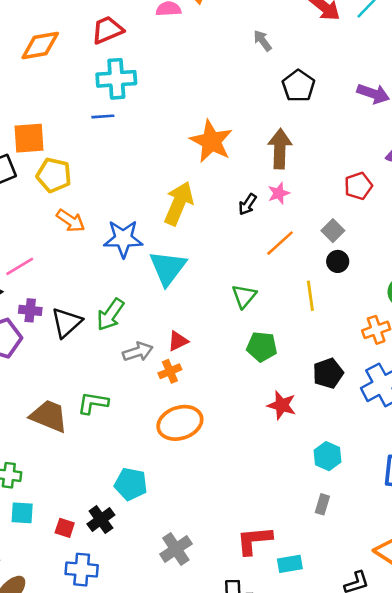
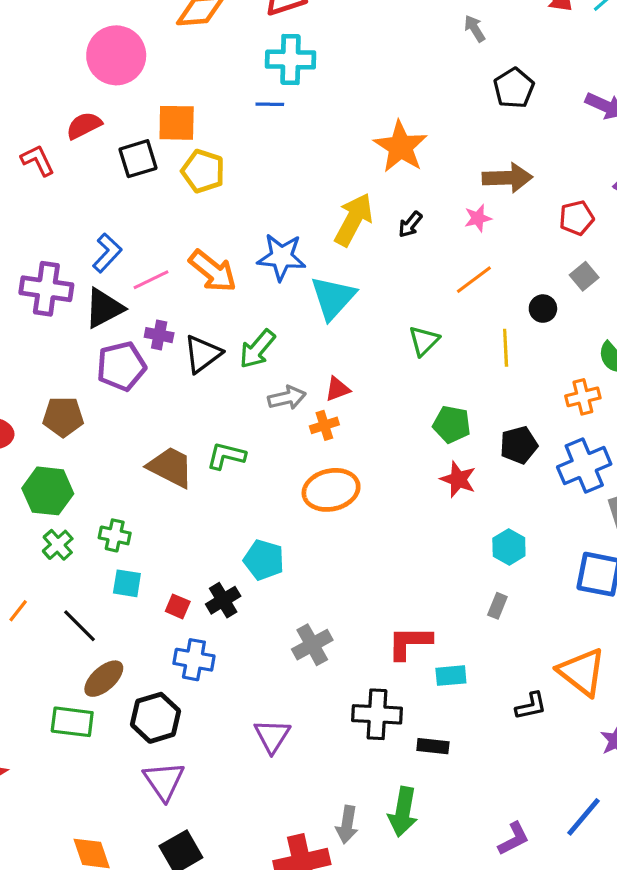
brown arrow: (280, 149) -> (507, 178), moved, turned 81
black arrow: (248, 204) -> (410, 224), moved
orange arrow: (71, 221) -> (213, 271), moved, size x1.4
gray square: (333, 231) -> (584, 276), moved
green pentagon: (262, 347) -> (452, 424), moved

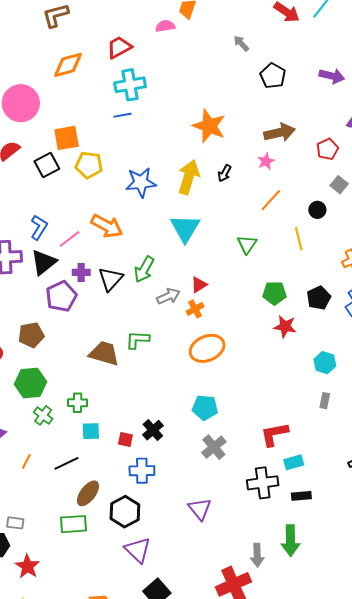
blue star: (281, 257) -> (141, 182), moved
cyan pentagon: (264, 560) -> (205, 408), moved
black line: (80, 626) -> (66, 463), turned -60
cyan rectangle: (451, 676) -> (294, 462), moved

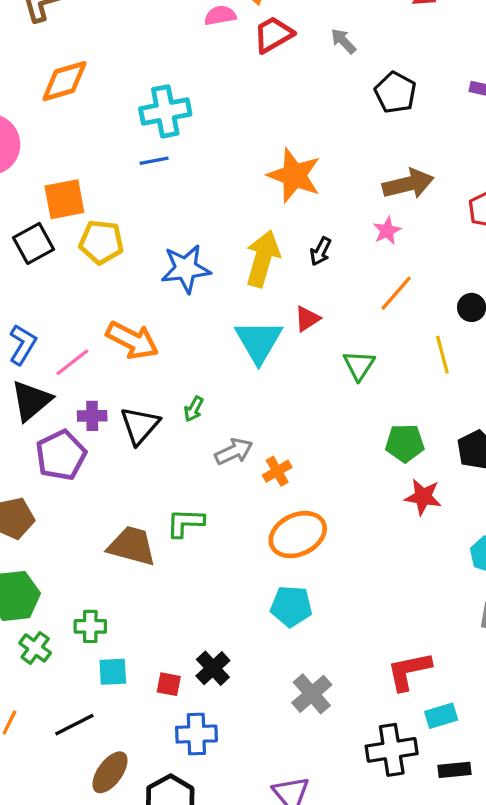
red trapezoid: (119, 47) -> (273, 35), moved
green arrow: (144, 269) -> (194, 409), size x0.6
red triangle: (199, 285) -> (307, 319), moved
cyan pentagon: (205, 408) -> (291, 606), moved

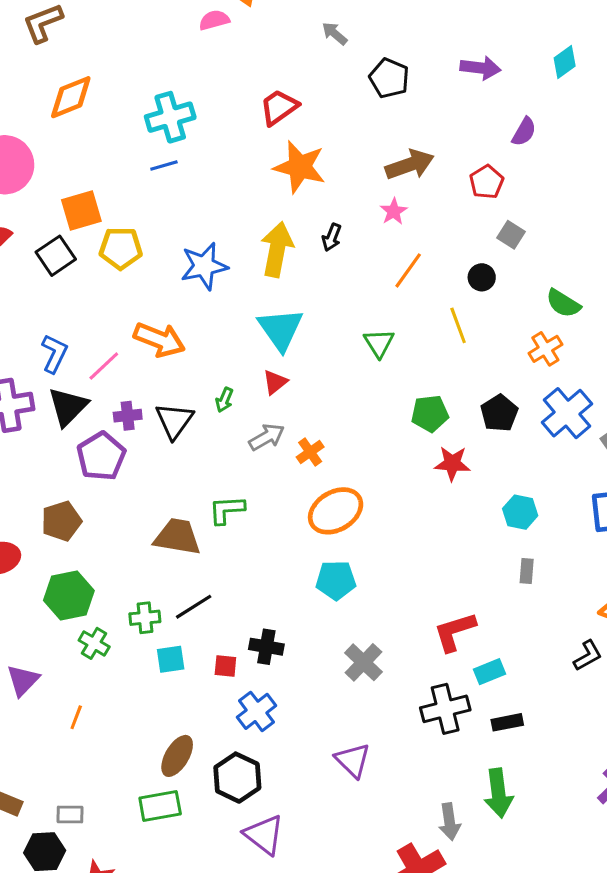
red trapezoid: (273, 35) -> (279, 107), moved
red triangle: (307, 319) -> (275, 382), moved
black cross: (213, 668) -> (266, 647), turned -32
black line: (74, 725) -> (194, 607), moved
blue cross: (196, 734) -> (256, 711), turned -30

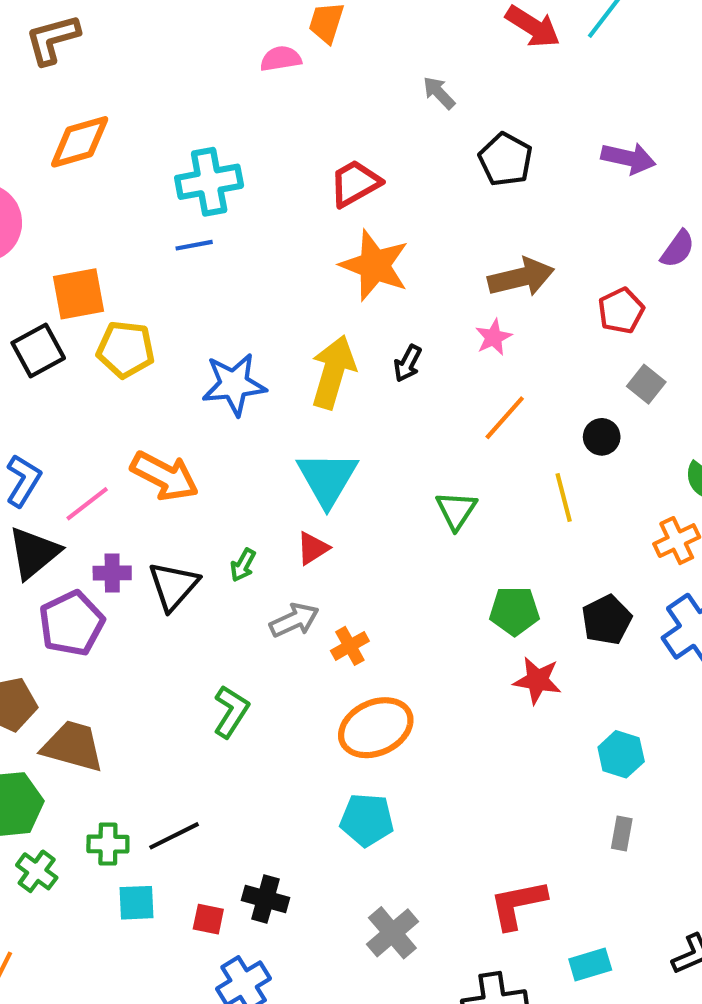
green L-shape: (227, 510) -> (231, 712), turned 120
brown trapezoid: (177, 537) -> (73, 746), moved
cyan rectangle: (490, 672) -> (590, 964), moved

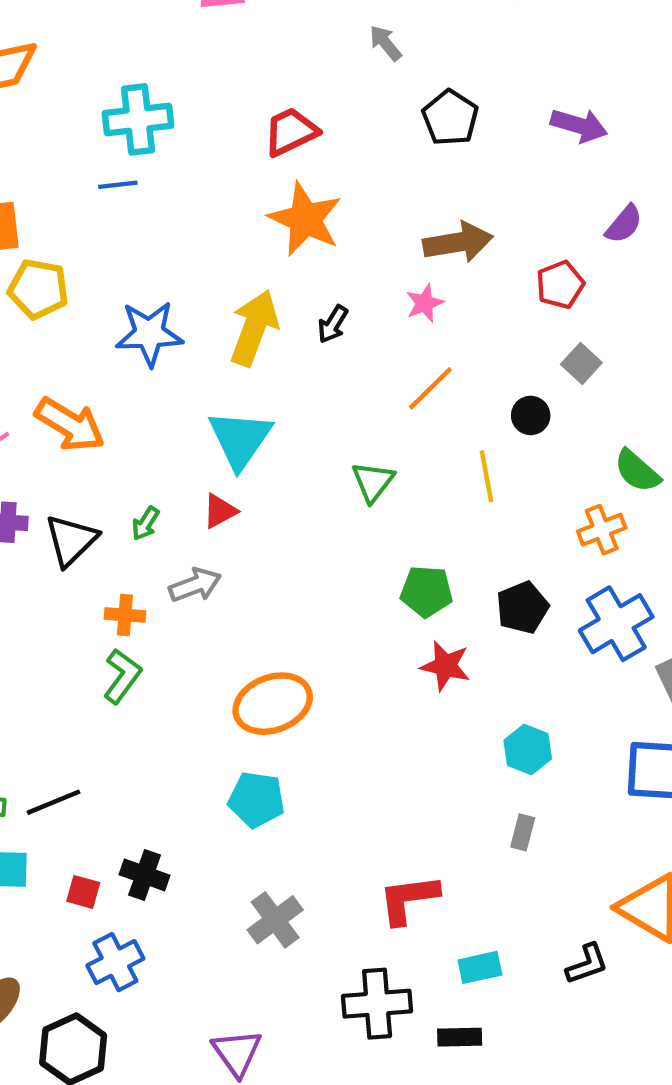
orange cross: (350, 646) -> (125, 615), moved, turned 30

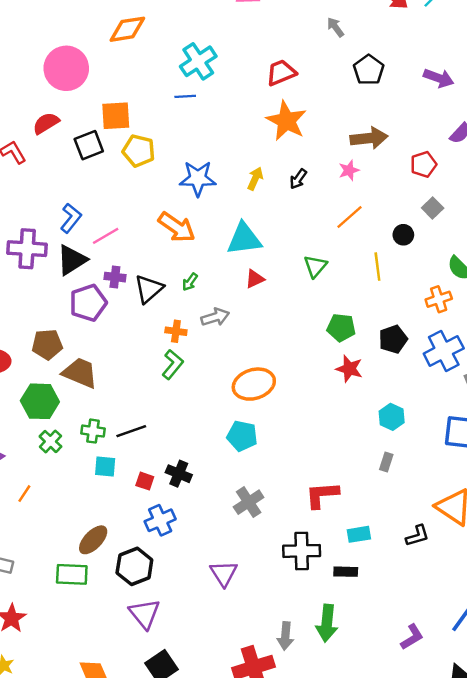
cyan cross: (138, 119) -> (198, 61), turned -30
yellow arrow: (254, 328) -> (255, 179), size x0.6
orange arrow: (70, 425) -> (177, 227), moved
cyan triangle: (240, 439) -> (244, 239), turned 45
red triangle: (220, 511) -> (255, 279), moved

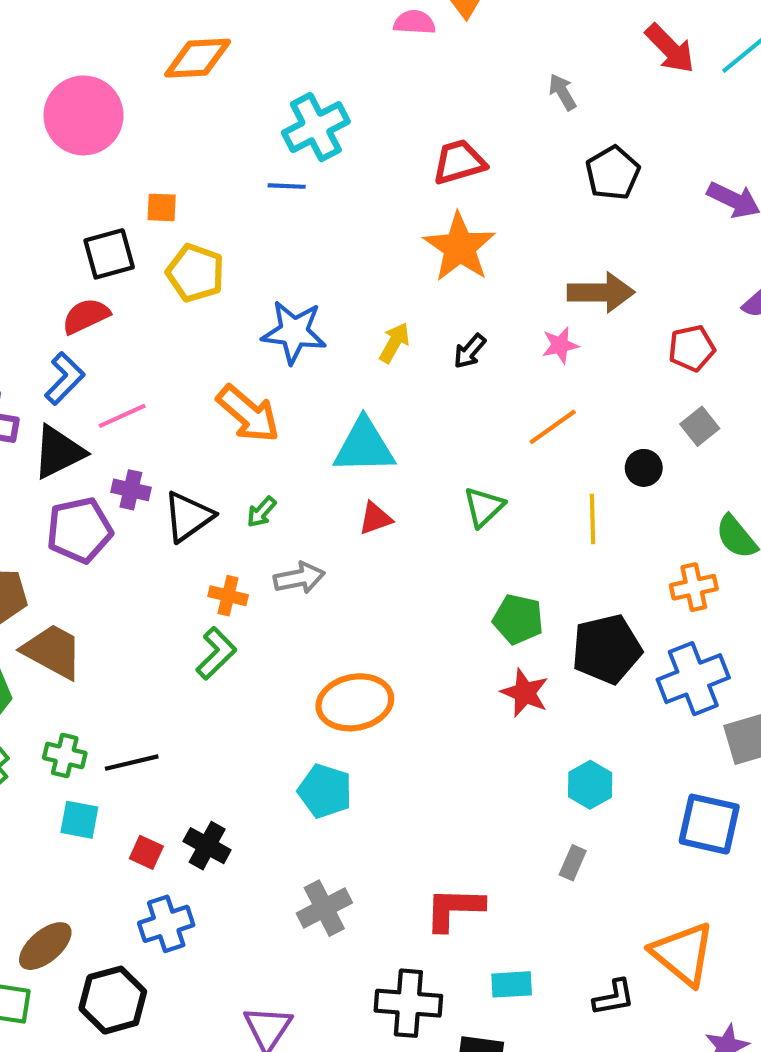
orange square: (116, 116) -> (162, 207), size x0.6
red semicircle: (46, 123) -> (86, 316), moved
black pentagon: (393, 339) -> (607, 649), size x1.4

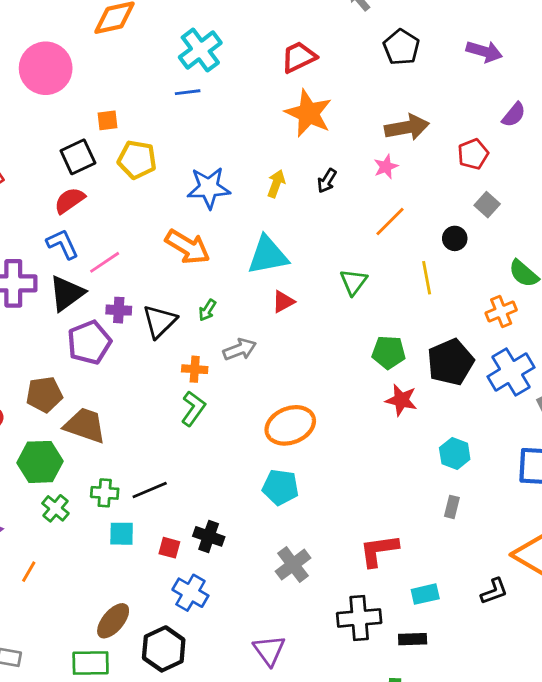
blue L-shape: (65, 378) -> (62, 244), turned -60
blue cross: (166, 924) -> (190, 593), turned -32

